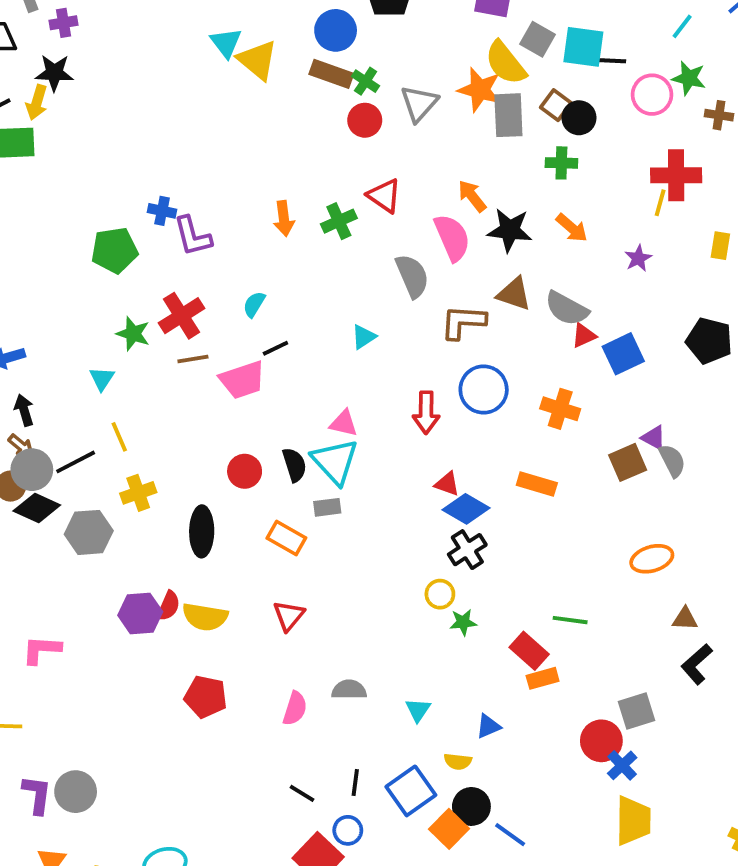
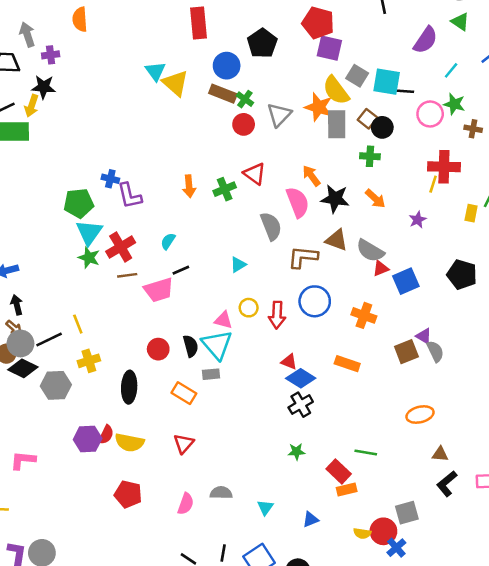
cyan triangle: (102, 379) -> (89, 232), moved, size x1.6
yellow circle: (440, 594) -> (249, 308), moved
yellow semicircle: (458, 761) -> (362, 533), moved

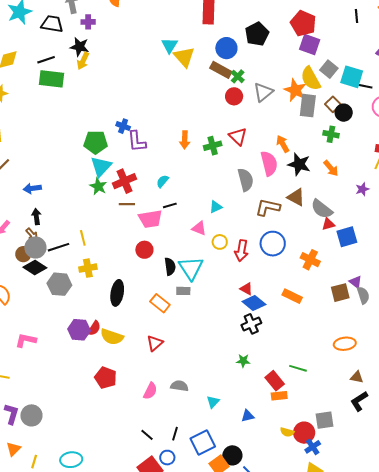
yellow arrow: (32, 106) -> (83, 61), moved
pink triangle: (223, 320) -> (199, 228), moved
red circle: (158, 349) -> (144, 250), moved

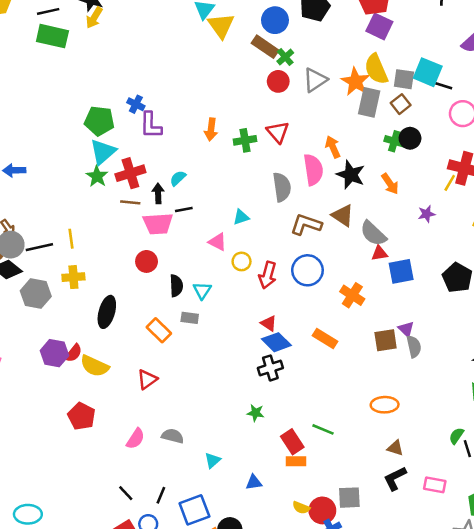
gray square: (329, 69) -> (404, 79), moved, turned -36
black circle: (344, 113) -> (410, 138), moved
black arrow: (36, 217) -> (158, 193), moved
cyan triangle: (191, 268) -> (202, 290), size x0.6

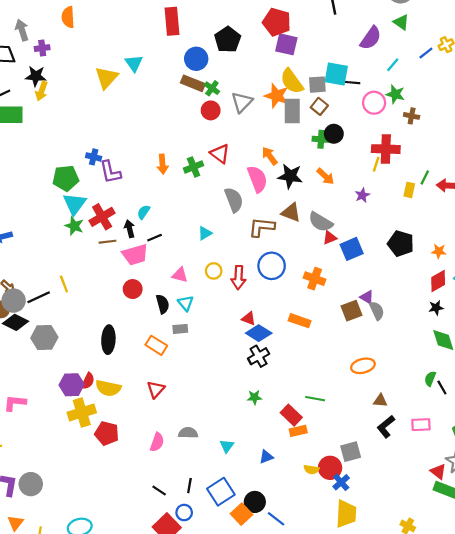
yellow triangle: (221, 26) -> (106, 78), moved, turned 30
pink triangle: (218, 242) -> (180, 275), moved
yellow cross: (73, 277) -> (82, 412), moved, size x1.4

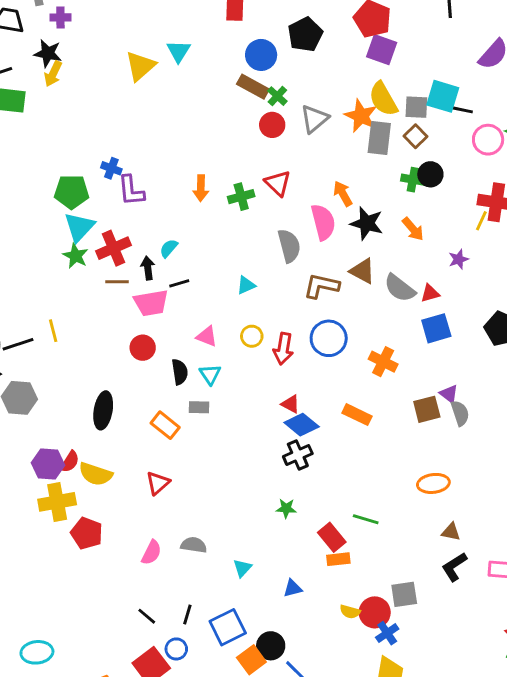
red triangle: (330, 238) -> (430, 293), moved

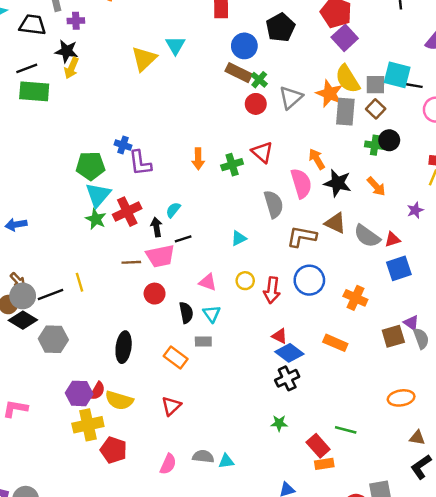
purple square: (382, 50) -> (345, 38), turned 30
brown line: (117, 282) -> (131, 262), moved
cyan triangle: (242, 568) -> (226, 461), moved, turned 42

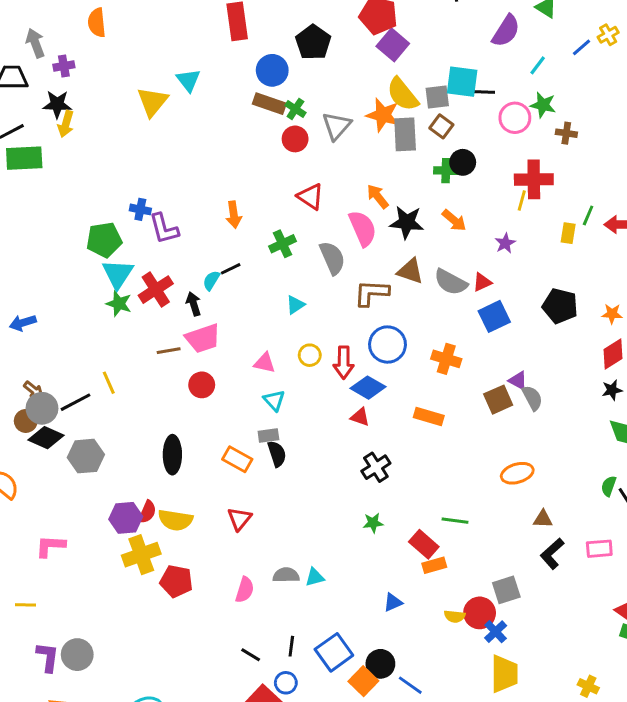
green cross: (232, 165) -> (283, 244), moved
black line: (183, 239) -> (231, 269), moved
black semicircle: (186, 313) -> (277, 454), moved
blue diamond: (289, 353) -> (368, 388), moved

